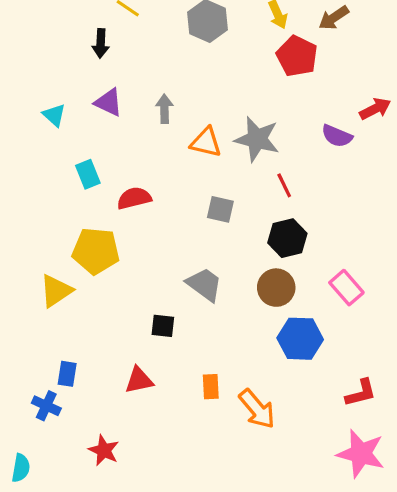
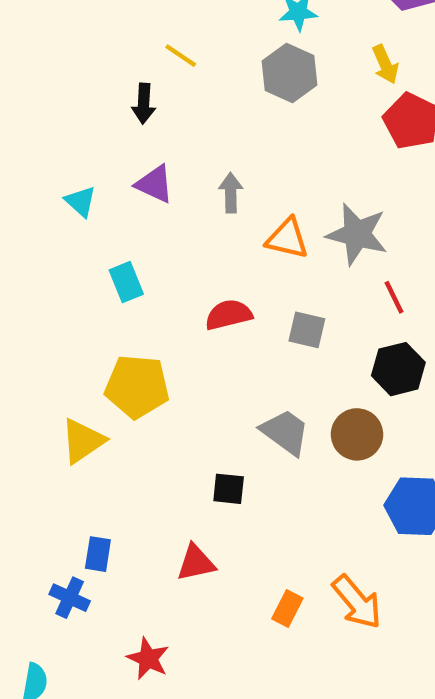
red semicircle: (134, 198) -> (229, 315), moved
brown circle: (276, 288) -> (357, 434), moved
orange rectangle: (211, 387) -> (287, 609), moved, turned 30

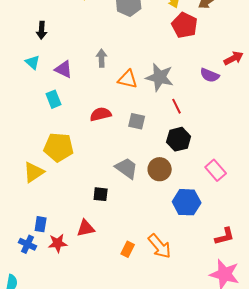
black arrow: (144, 104) -> (42, 30), moved
purple triangle: (155, 184) -> (64, 69), moved
red star: (148, 659) -> (58, 243), moved, turned -30

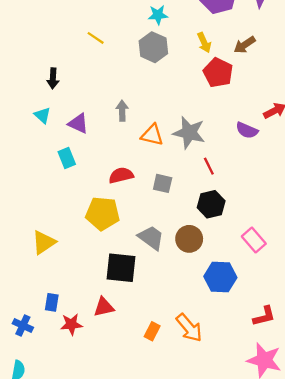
yellow pentagon: (59, 147) -> (103, 213), moved
black square: (101, 194) -> (121, 268), size x1.8
blue cross: (28, 244) -> (23, 325), moved

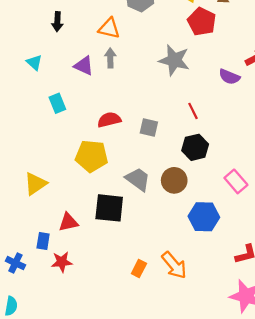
black arrow: (53, 78) -> (57, 22), moved
purple triangle: (78, 123) -> (84, 66), moved
gray star: (189, 133) -> (174, 60), moved
orange triangle: (152, 135) -> (109, 28), moved
red triangle: (104, 307) -> (68, 222), moved

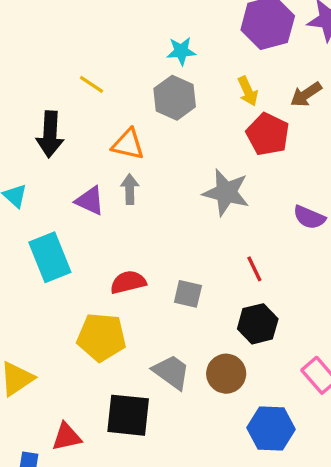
black arrow: (57, 22) -> (50, 134), size x1.5
cyan rectangle: (57, 103) -> (50, 257), size x1.6

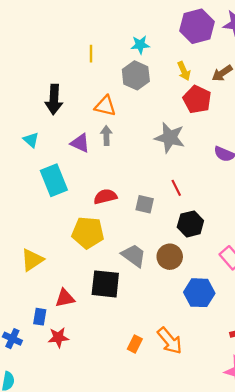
yellow line: (92, 84) -> (91, 54), moved, turned 56
red line: (254, 269) -> (176, 188), moved

